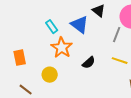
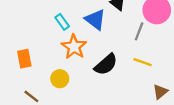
black semicircle: (89, 63) -> (106, 64), size x1.5

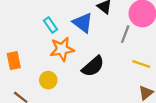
orange star: (74, 47) -> (62, 49), turned 30
yellow line: (143, 62) -> (141, 64), moved

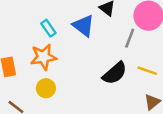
orange star: (62, 49) -> (43, 57), moved
black semicircle: (93, 66) -> (115, 73), moved

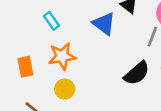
cyan rectangle: (48, 28) -> (52, 21), moved

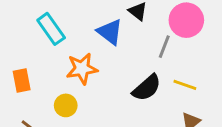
cyan rectangle: (52, 21) -> (51, 29), size x1.5
orange star: (62, 56) -> (82, 69), moved

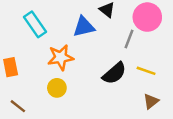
blue triangle: (110, 32) -> (84, 27), turned -50
yellow circle: (66, 105) -> (57, 88), moved

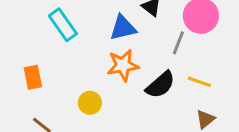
orange star: (61, 57) -> (123, 65), moved

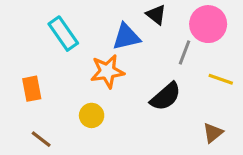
orange star: (123, 65) -> (107, 71), moved
yellow line: (199, 82) -> (221, 79), moved

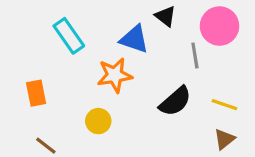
blue triangle: (126, 37) -> (134, 39), turned 32
gray line: (184, 52) -> (195, 56), turned -30
yellow line: (221, 79) -> (224, 105), moved

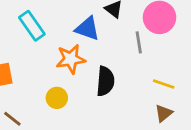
black semicircle: (175, 101) -> (105, 81), moved, turned -44

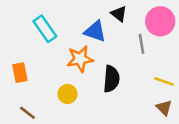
brown triangle: (164, 113) -> (164, 108), turned -36

